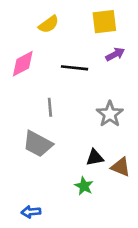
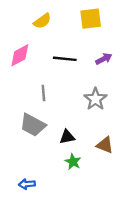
purple arrow: (115, 54) -> (104, 59), moved
black triangle: (95, 157) -> (67, 137), moved

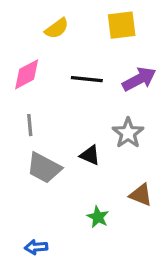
purple arrow: (104, 59) -> (139, 79), size x1.5
gray line: (43, 93) -> (30, 125), moved
black triangle: (67, 137) -> (90, 155), moved, turned 35

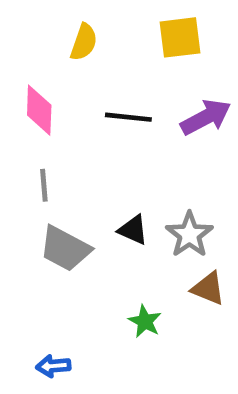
yellow semicircle: (57, 28) -> (84, 42), turned -35
pink diamond: (27, 74) -> (39, 110), turned -60
gray star: (128, 133) -> (189, 235), moved

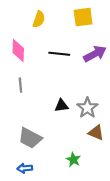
black triangle: (133, 230) -> (61, 106), turned -32
gray trapezoid: (65, 249) -> (30, 138), moved
green star: (145, 321) -> (73, 160), moved

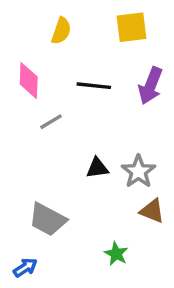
purple arrow: (95, 54) -> (150, 86), turned 140
gray line: (20, 85) -> (51, 122), moved, turned 64
blue arrow: (25, 168) -> (25, 268), moved, turned 152

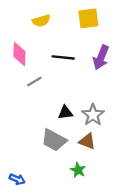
yellow semicircle: (61, 31) -> (41, 21), turned 54
brown triangle: (152, 211) -> (87, 141), moved
gray trapezoid: (48, 219) -> (54, 140), moved
blue arrow: (25, 268) -> (17, 179), turned 56

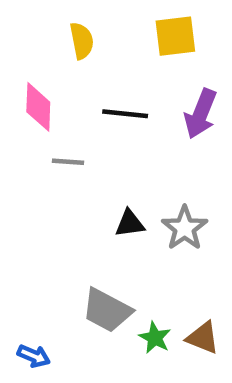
yellow semicircle: (41, 21) -> (82, 41), turned -84
gray line: (34, 82) -> (68, 162), turned 35
gray trapezoid: (54, 140) -> (107, 310), moved
brown triangle: (87, 141) -> (203, 338), moved

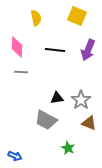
yellow square: (175, 36) -> (77, 16), turned 30
gray line: (68, 162) -> (21, 72), moved
gray trapezoid: (107, 310) -> (46, 120), moved
brown triangle: (203, 338) -> (89, 123), moved

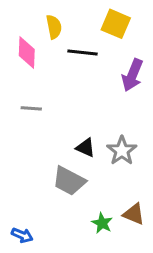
pink diamond: (17, 47) -> (27, 53), moved
black line: (55, 50) -> (83, 53), moved
black triangle: (57, 98) -> (86, 148), turned 32
brown triangle: (89, 123) -> (134, 214), moved

